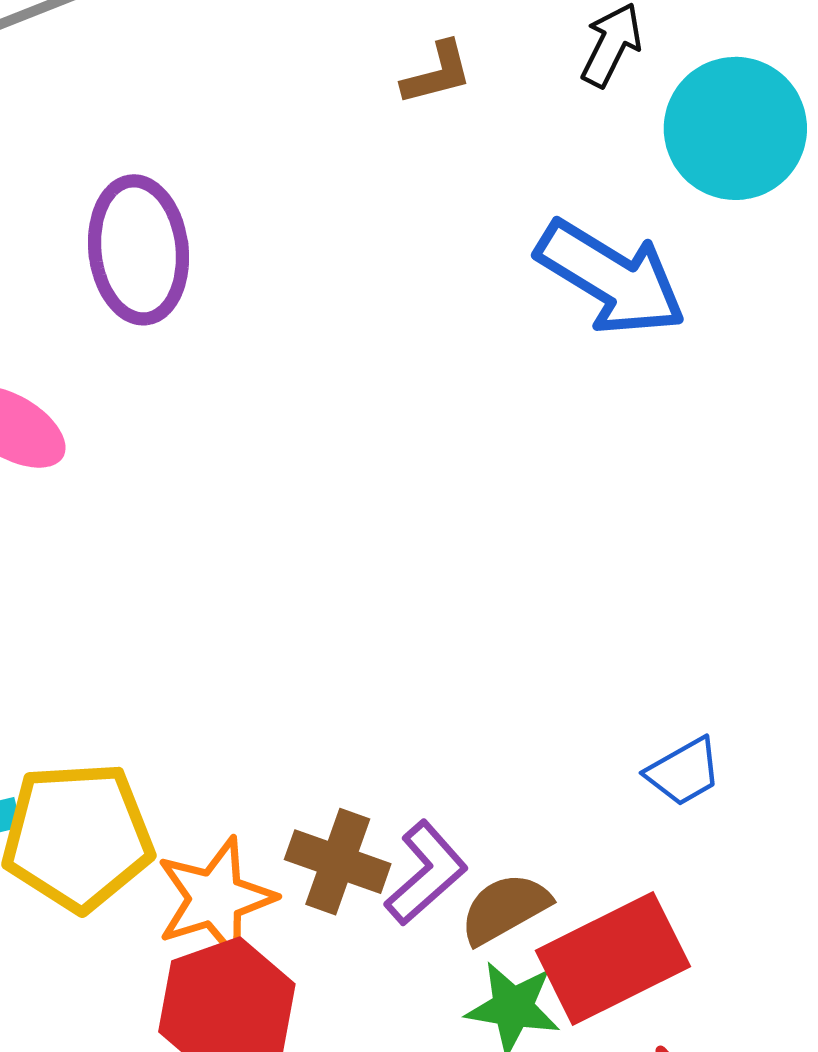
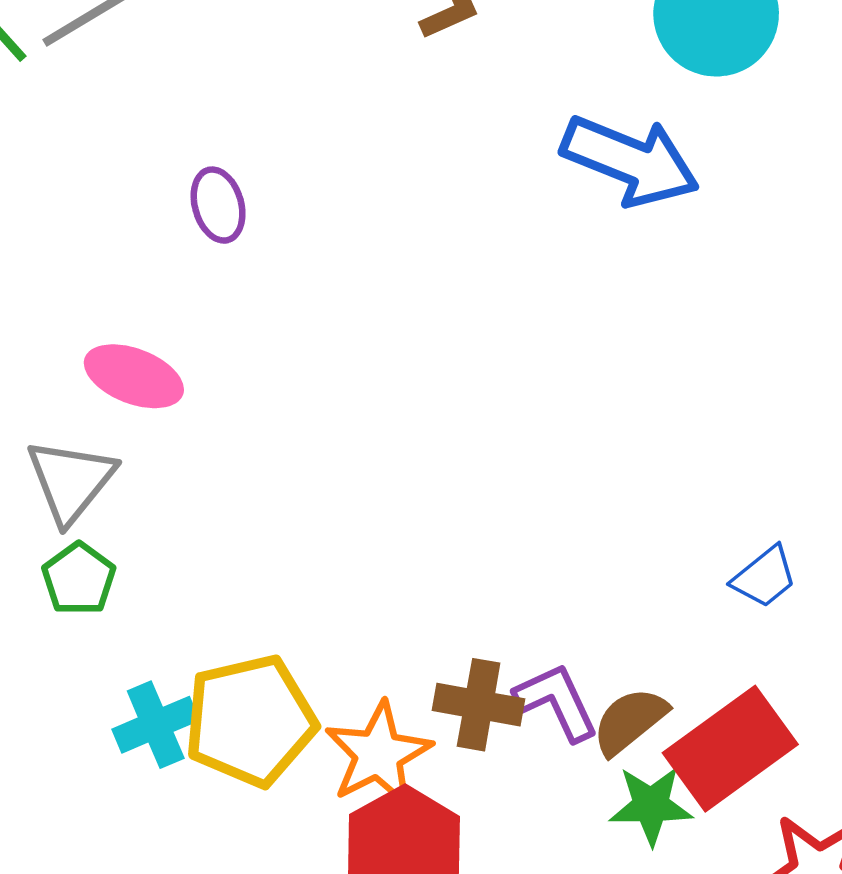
purple ellipse: (138, 250) -> (218, 205), size x0.6
purple L-shape: (426, 873) -> (557, 702), turned -64

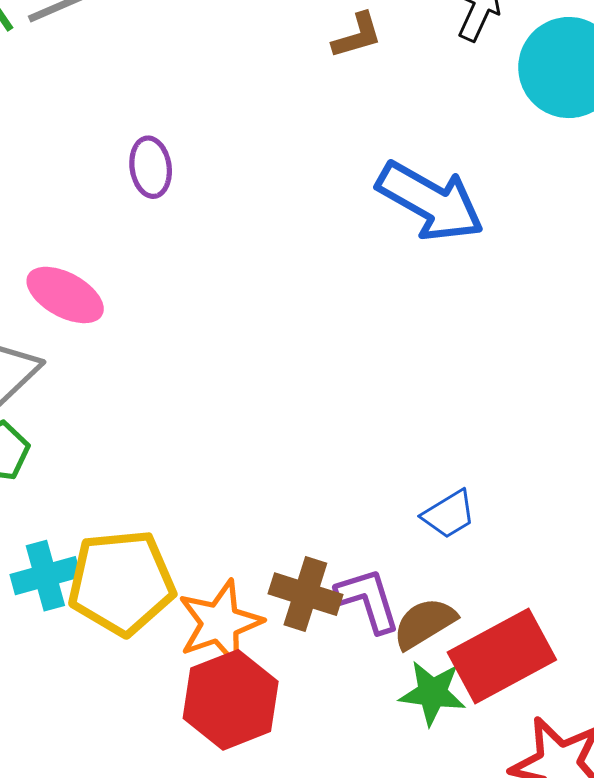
blue arrow: (630, 161) -> (430, 201), moved
blue trapezoid: (764, 577) -> (449, 514), moved

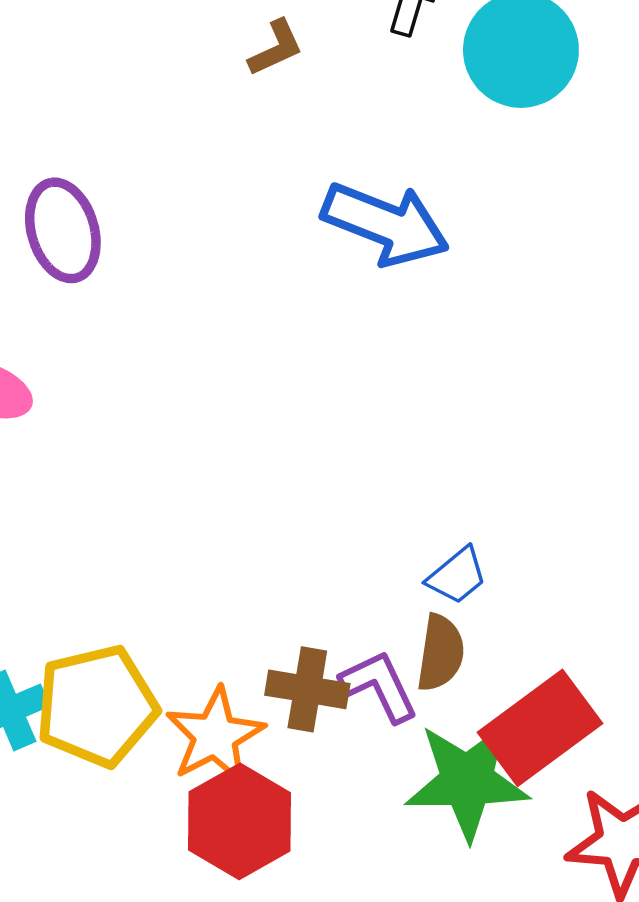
purple ellipse: (151, 167) -> (63, 230), size x1.5
brown semicircle: (424, 623) -> (441, 653), moved, turned 138
green star: (432, 693) -> (467, 781), size x1.6

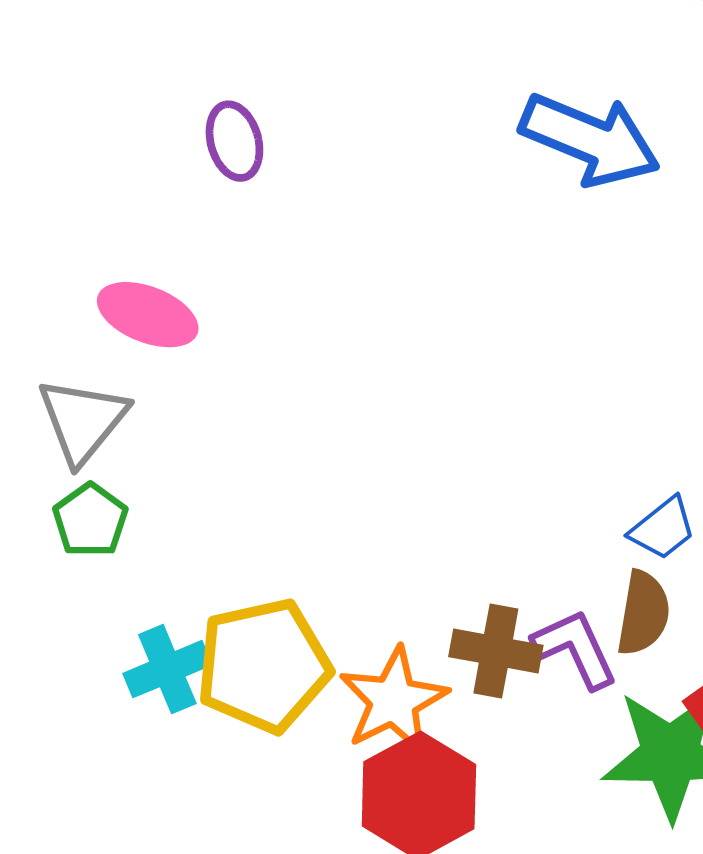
purple ellipse: (63, 230) -> (234, 141), size x0.7

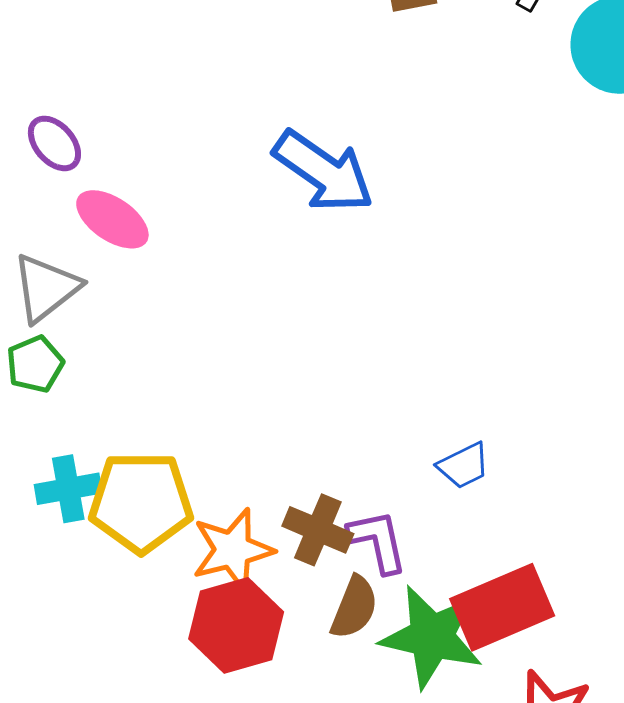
blue arrow: (590, 140) -> (323, 171), moved
purple ellipse: (234, 141) -> (54, 143), moved, turned -38
brown semicircle: (643, 613) -> (354, 607), moved

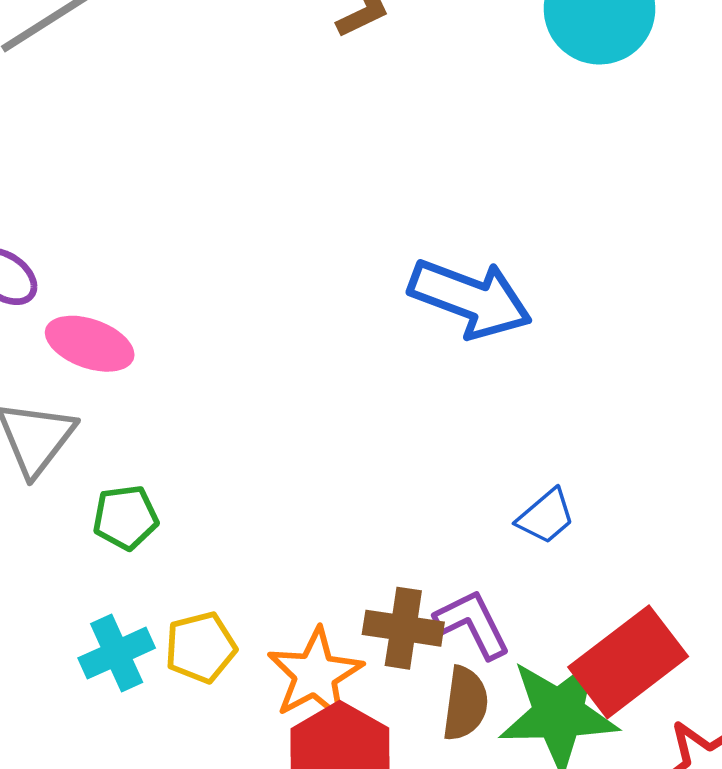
blue arrow: (323, 171) -> (470, 299), moved
green pentagon: (35, 364) -> (125, 517), moved, turned 30
yellow pentagon: (141, 502) -> (201, 647), size x0.6

